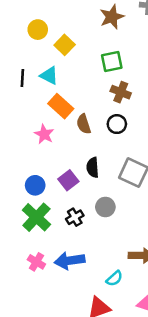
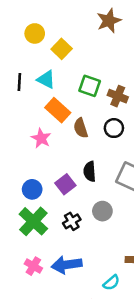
green square: (112, 61) -> (90, 86), moved, turned 30

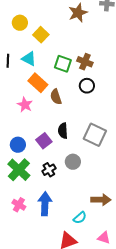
brown cross: (118, 96) -> (85, 62), moved
black circle: (114, 128) -> (87, 86), moved
blue arrow: (67, 265) -> (45, 204), turned 100

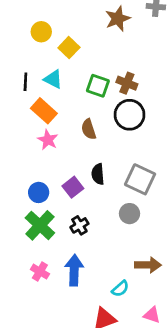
orange rectangle: (38, 83) -> (44, 111), moved
black circle: (87, 86) -> (130, 115), size x1.5
gray circle: (73, 162) -> (130, 214), moved

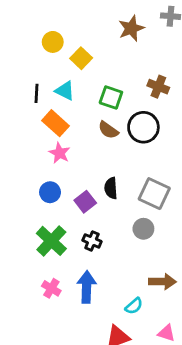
brown cross: (127, 83) -> (158, 87), moved
brown semicircle: (89, 129) -> (108, 130), moved, turned -36
blue circle: (39, 192) -> (50, 192), moved
black cross: (79, 225) -> (92, 241), turned -36

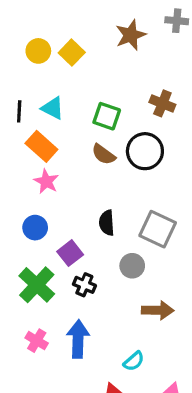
yellow square: (81, 58) -> (72, 53), moved
purple square: (85, 202) -> (70, 253), moved
gray circle: (143, 229) -> (132, 266), moved
brown arrow: (162, 282) -> (158, 310), moved

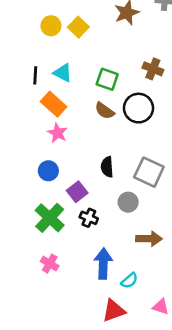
blue arrow: (78, 339) -> (103, 264), moved

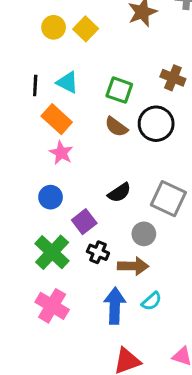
black semicircle: (107, 167) -> (119, 193), turned -120
brown arrow: (149, 239) -> (133, 266), moved
pink cross: (50, 264) -> (52, 306), size x1.5
cyan semicircle: (129, 281) -> (151, 301), moved

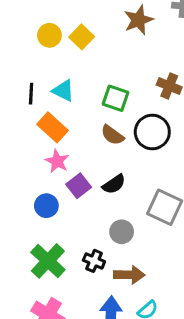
black semicircle: (119, 193) -> (114, 184), moved
purple square: (84, 222) -> (79, 186), moved
gray circle: (144, 234) -> (122, 232), moved

